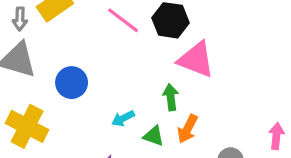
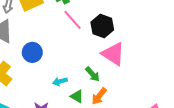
green arrow: (171, 97) -> (93, 74), turned 133

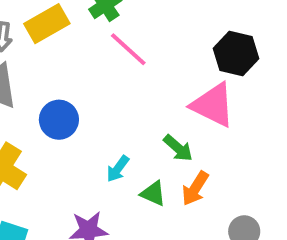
black hexagon: (102, 26) -> (236, 54), moved
cyan arrow: (60, 81) -> (118, 169), turned -32

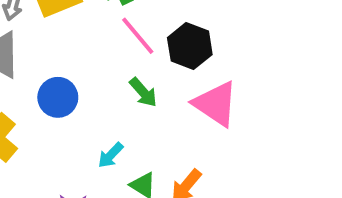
black hexagon: (236, 54) -> (190, 46), moved
green arrow: (178, 148) -> (143, 92), moved

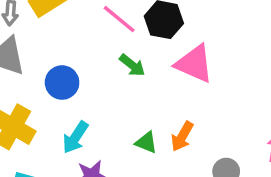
cyan arrow: (111, 155) -> (75, 137), moved, size x1.4

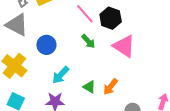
cyan arrow: (75, 137) -> (61, 75), moved

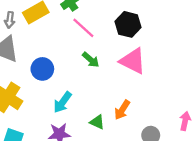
black hexagon: (111, 18) -> (128, 24), moved
green triangle: (89, 87) -> (97, 122), moved

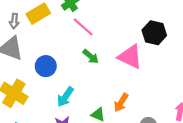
black hexagon: (128, 24) -> (154, 33), moved

